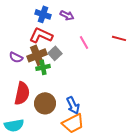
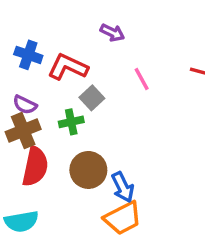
blue cross: (43, 14) -> (28, 55), moved
brown cross: (37, 55) -> (23, 130), moved
brown circle: (45, 103) -> (88, 170), moved

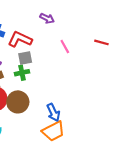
gray square: (92, 98) -> (25, 58), moved, turned 32
brown circle: (88, 170) -> (18, 102), moved

